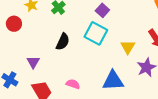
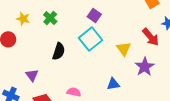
cyan square: (96, 33) -> (91, 39), turned 30
blue triangle: (113, 81) -> (113, 84), size x0.6

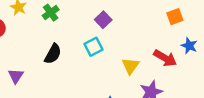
red arrow: (151, 37) -> (165, 58), turned -30
cyan square: (91, 39) -> (93, 47), size x0.7

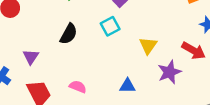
red arrow: (165, 58) -> (194, 51), moved

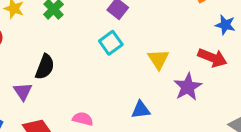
black semicircle: (69, 34) -> (45, 67), moved

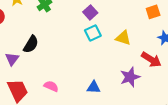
cyan square: (111, 43) -> (93, 33), moved
yellow triangle: (158, 59) -> (123, 38), moved, turned -49

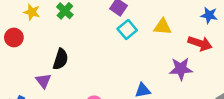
purple star: (130, 77) -> (181, 69), turned 30

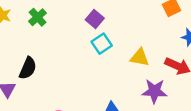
yellow triangle: (163, 27) -> (140, 57), moved

